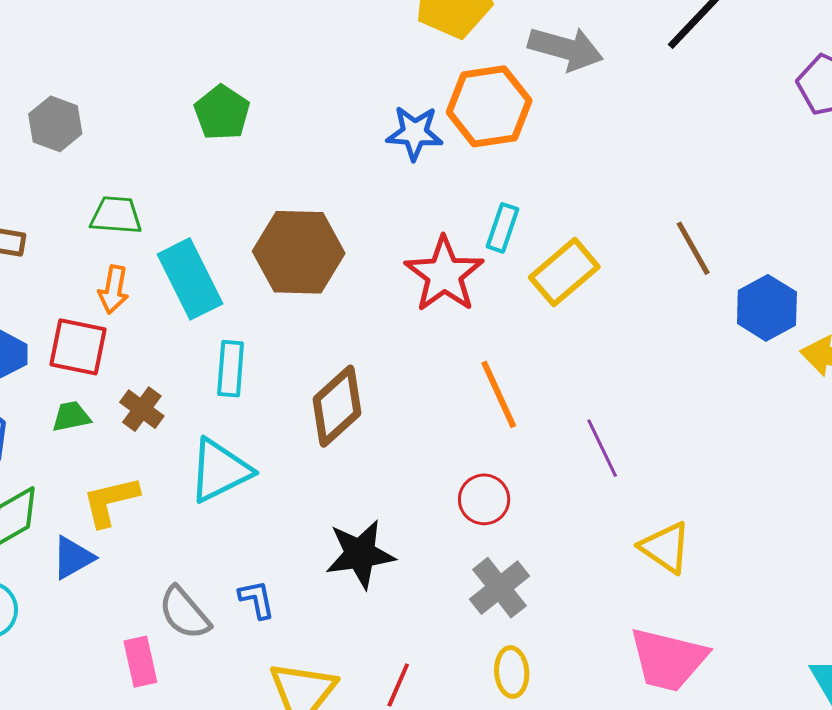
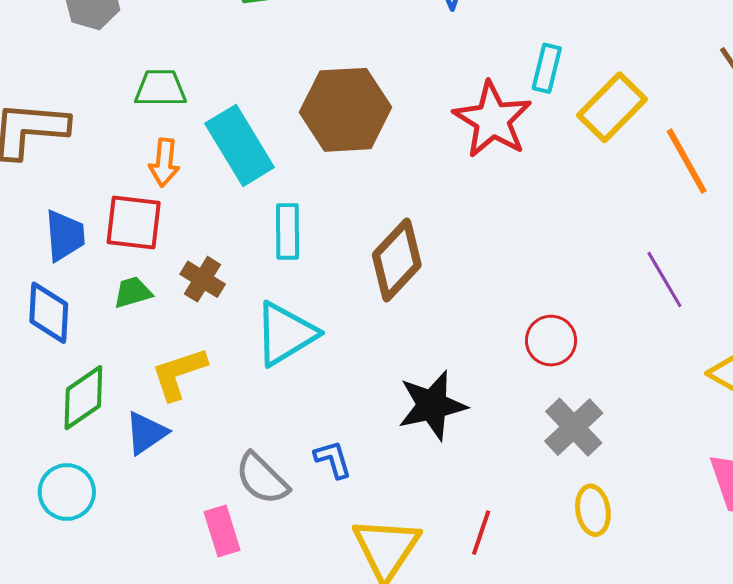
orange line: (499, 394) -> (687, 161), moved

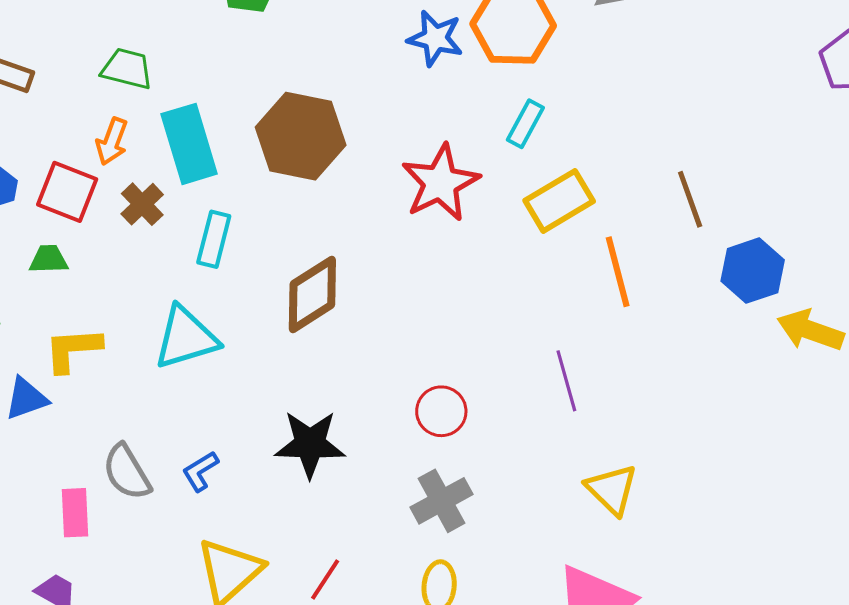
cyan rectangle: (547, 68) -> (525, 124), moved
brown cross: (203, 279) -> (142, 204), moved
blue L-shape: (333, 459) -> (200, 471), turned -120

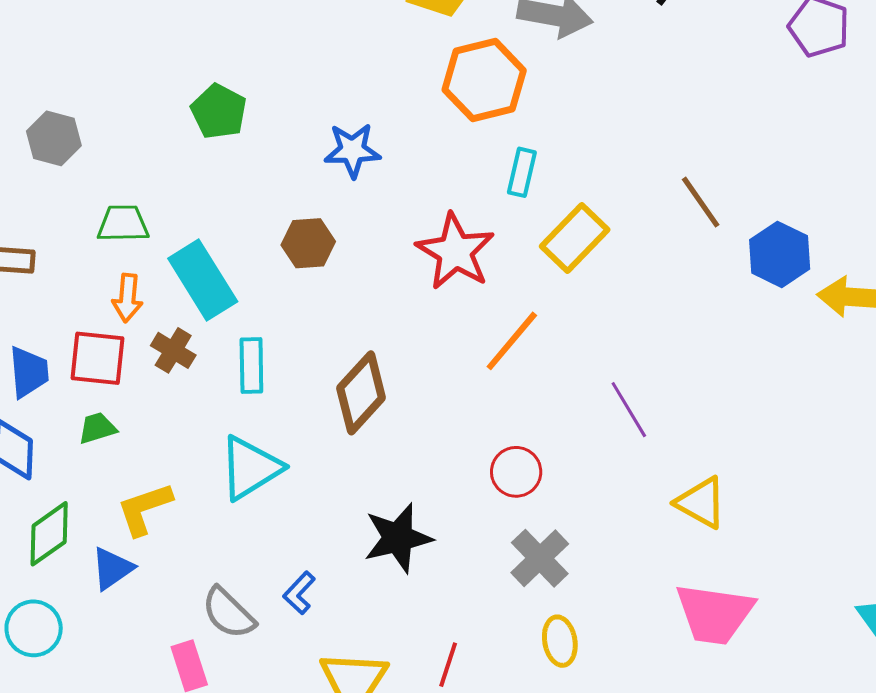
blue star: (435, 38) -> (352, 150), moved
brown hexagon: (301, 136) -> (308, 243), size x0.6
orange line: (618, 272) -> (512, 341), moved, turned 70

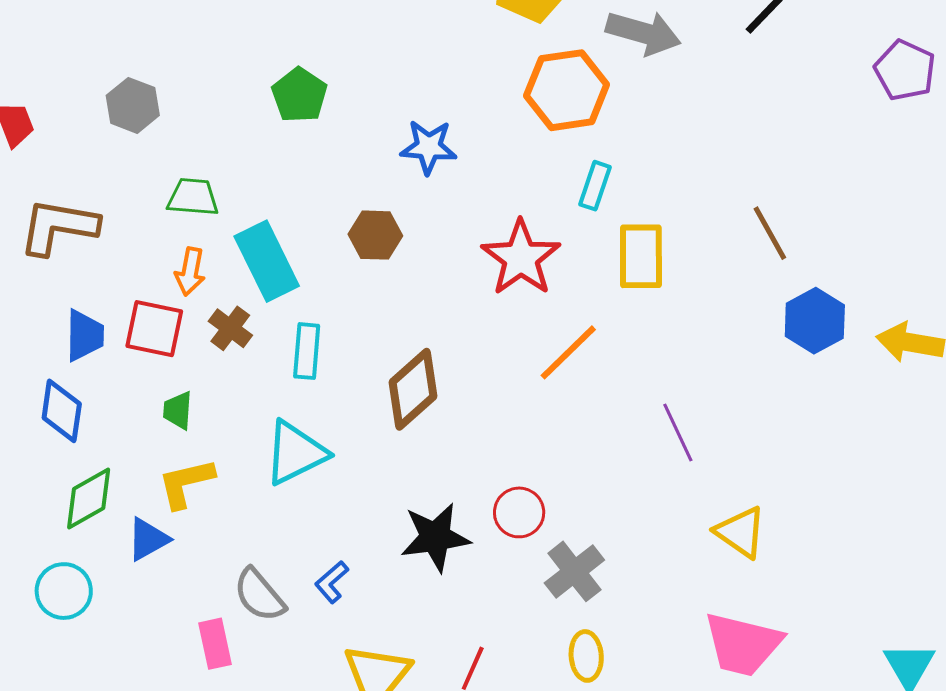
yellow rectangle: (575, 238) -> (641, 256), turned -50
blue hexagon: (780, 254) -> (815, 321), moved
green trapezoid: (97, 428) -> (178, 410), moved, turned -75
red circle: (516, 472) -> (519, 512), moved

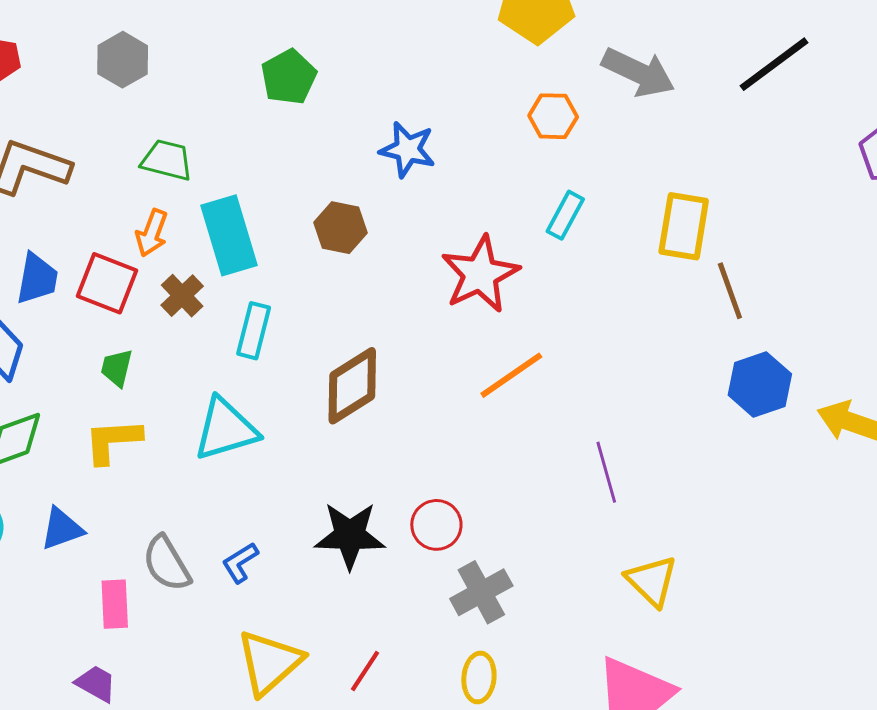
orange hexagon: (567, 90) -> (553, 116), size x0.6
yellow rectangle: (641, 256) -> (684, 226), moved
blue triangle: (148, 539) -> (62, 529), moved

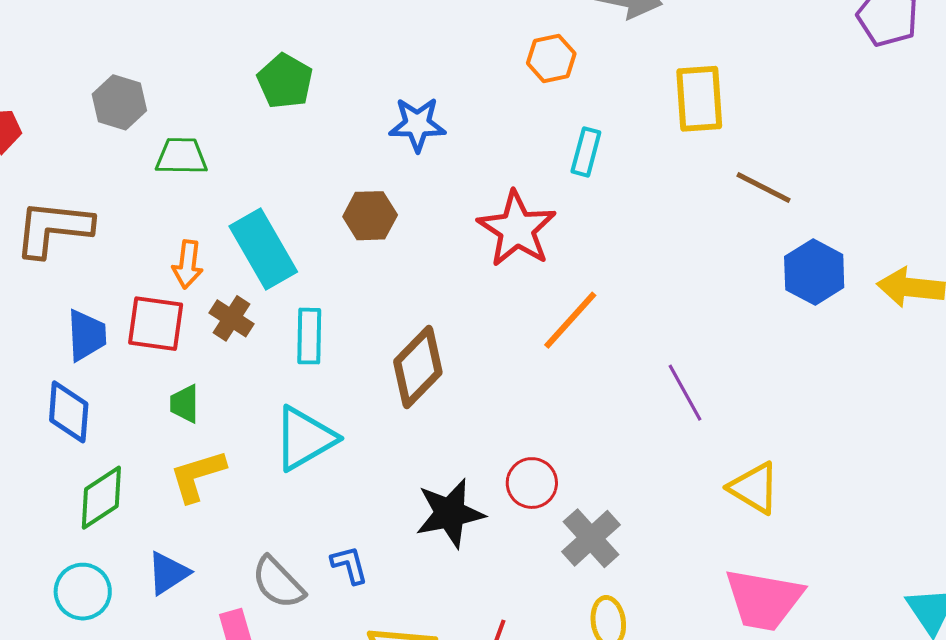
green trapezoid: (167, 160) -> (181, 156), moved
yellow rectangle: (684, 226) -> (699, 99), moved
brown line: (730, 291) -> (764, 188), turned -30
blue L-shape: (240, 563) -> (349, 565), turned 120

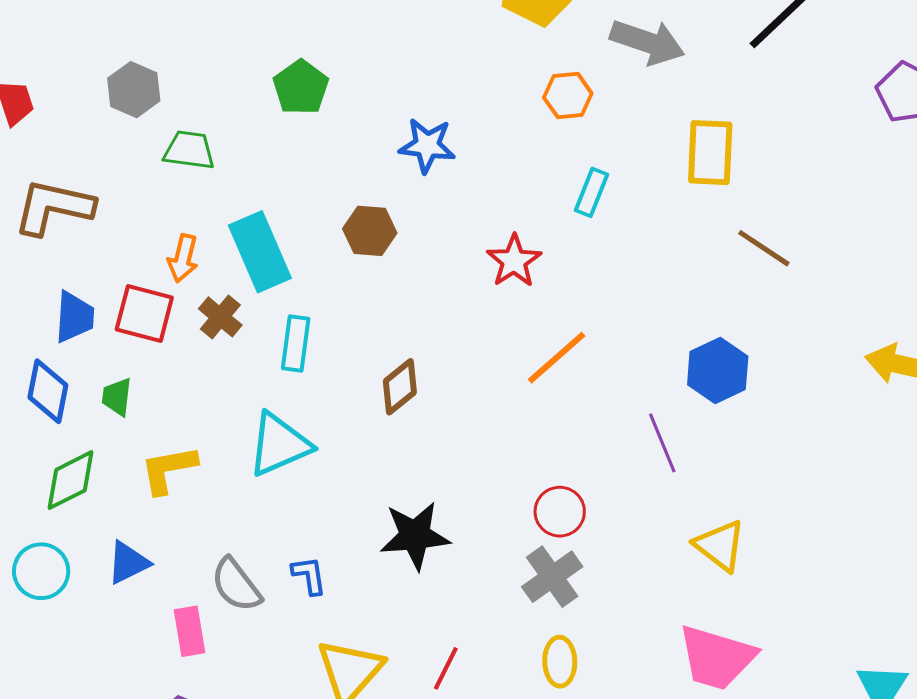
red star: (517, 229) -> (514, 261), size x0.7
blue hexagon: (814, 272) -> (718, 371), moved
brown diamond: (418, 367) -> (400, 387), size x0.7
green trapezoid: (185, 404) -> (117, 397), moved
red circle: (532, 483) -> (560, 512), moved

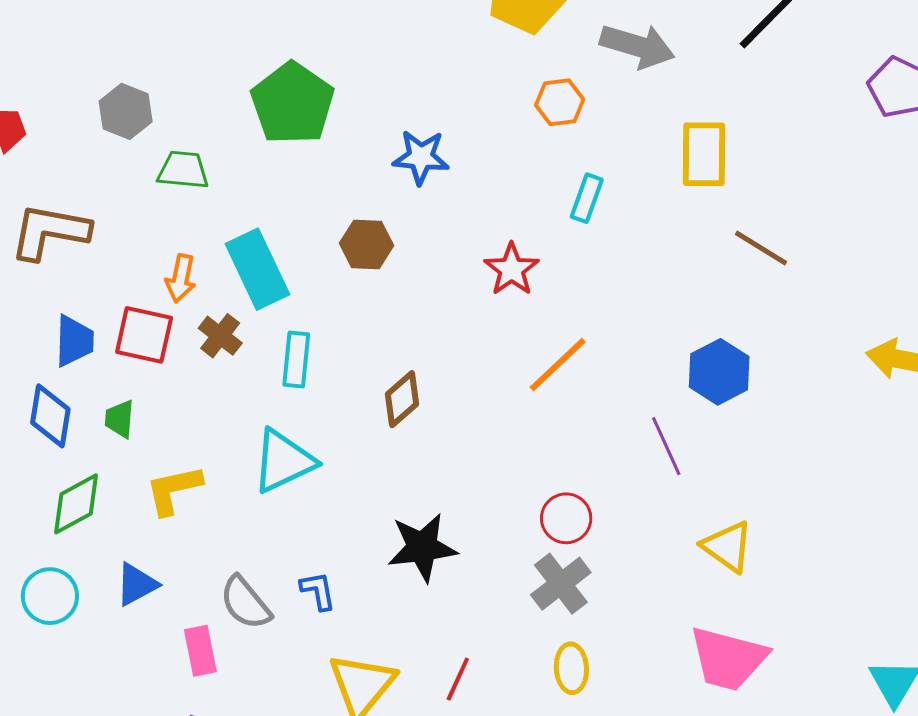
green pentagon: (301, 87) -> (293, 103), size x1.5

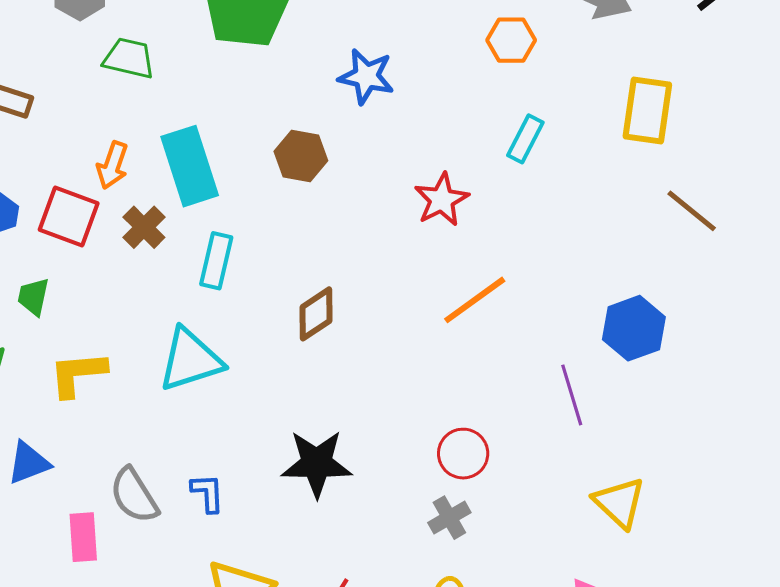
gray cross: (561, 584) -> (449, 518), size x0.7

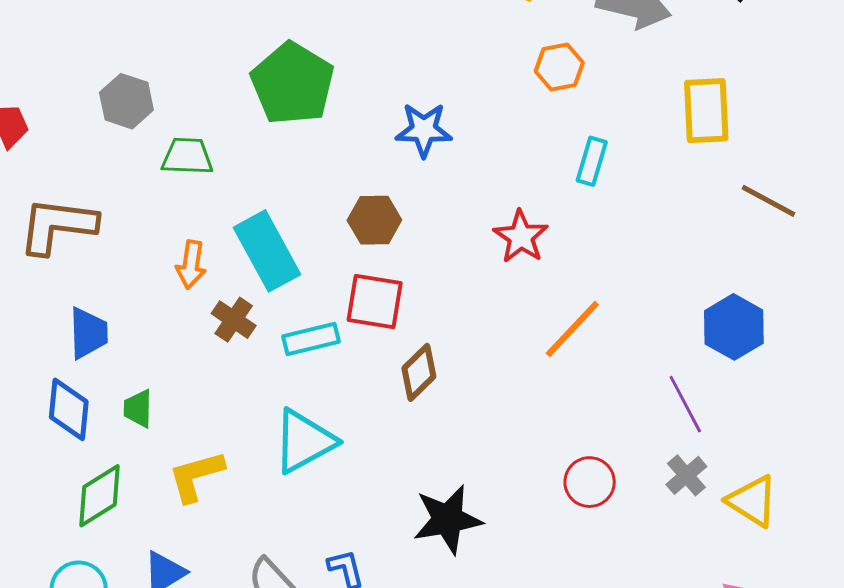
red square: (69, 217) -> (375, 302), moved
cyan rectangle: (216, 261) -> (311, 339), turned 74
gray cross: (449, 518) -> (686, 475), moved

